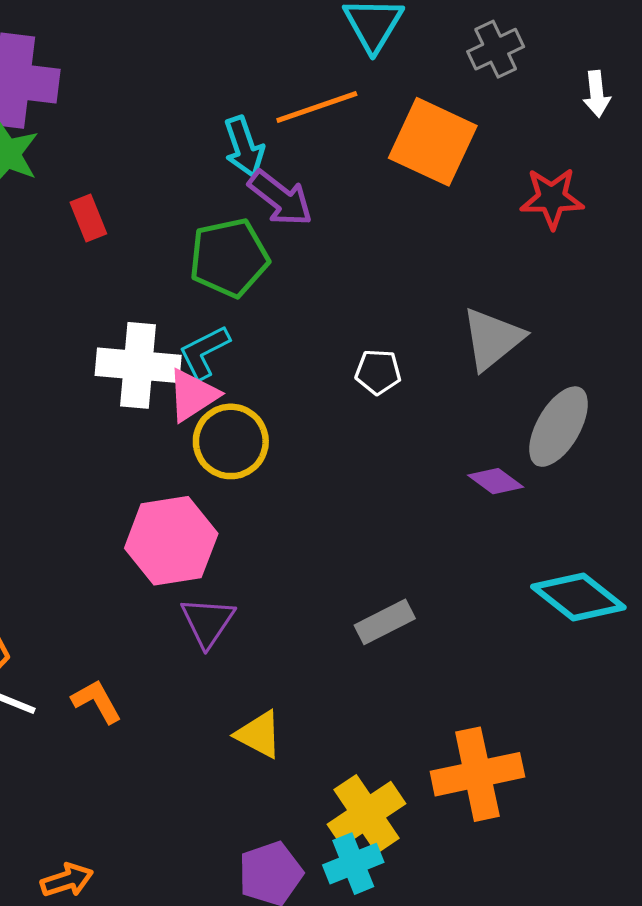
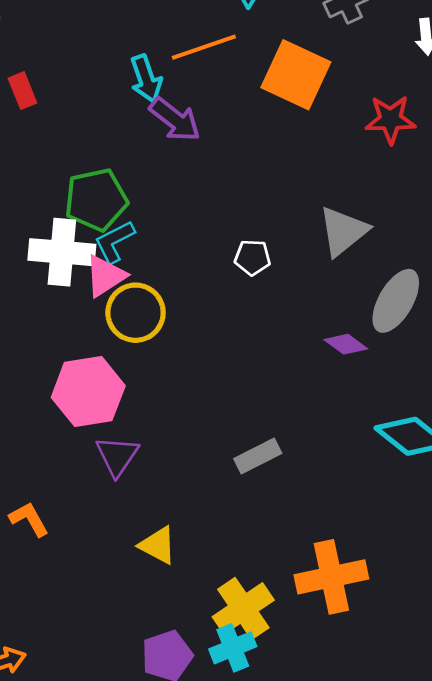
red rectangle: (88, 218) -> (22, 91), moved
green pentagon: (229, 258) -> (96, 200), moved

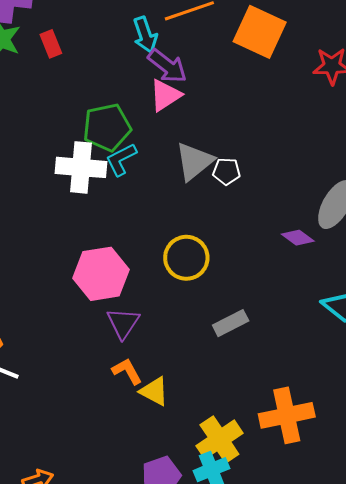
gray triangle: (343, 231) -> (194, 161), moved
pink triangle: (105, 276) -> (165, 95), moved
yellow circle: (136, 313) -> (186, 258), moved
orange L-shape: (29, 519) -> (127, 371), moved

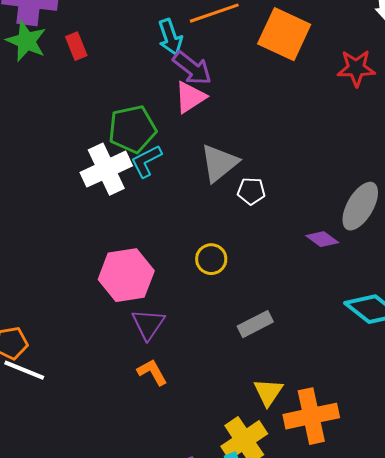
white cross: (81, 167) -> (106, 169), turned -30
white pentagon: (227, 171) -> (251, 191), moved
yellow circle: (186, 258) -> (211, 259), size x0.7
yellow triangle: (154, 391) -> (268, 392), moved, turned 36

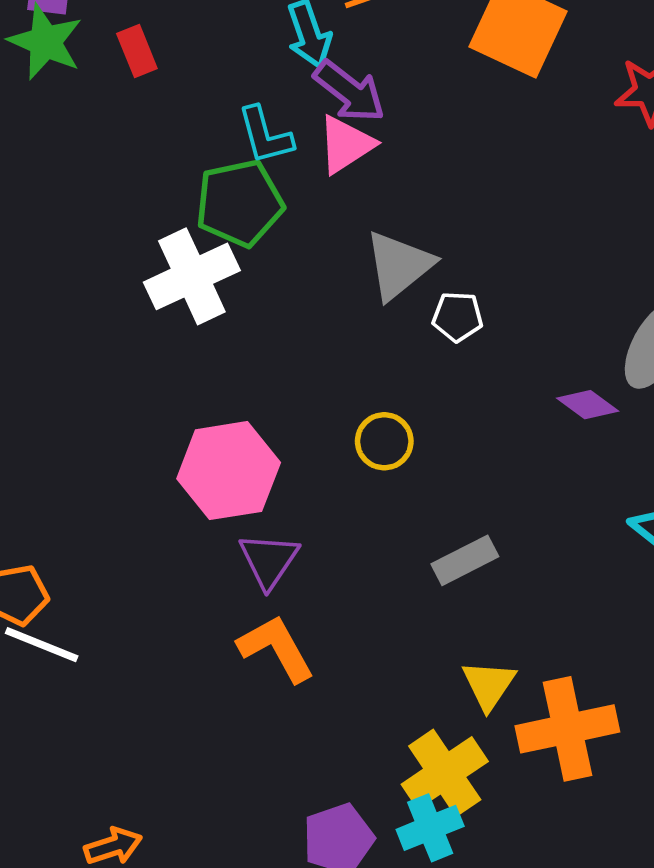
cyan L-shape: (146, 161) -> (265, 135), moved, turned -78
orange L-shape: (152, 372) -> (276, 648), size x1.4

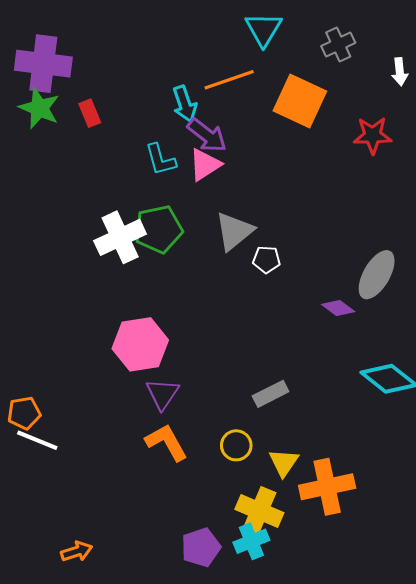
green pentagon: (240, 203) -> (158, 229), moved
yellow circle: (384, 441) -> (236, 445), moved
yellow cross: (445, 773) -> (259, 511), turned -33

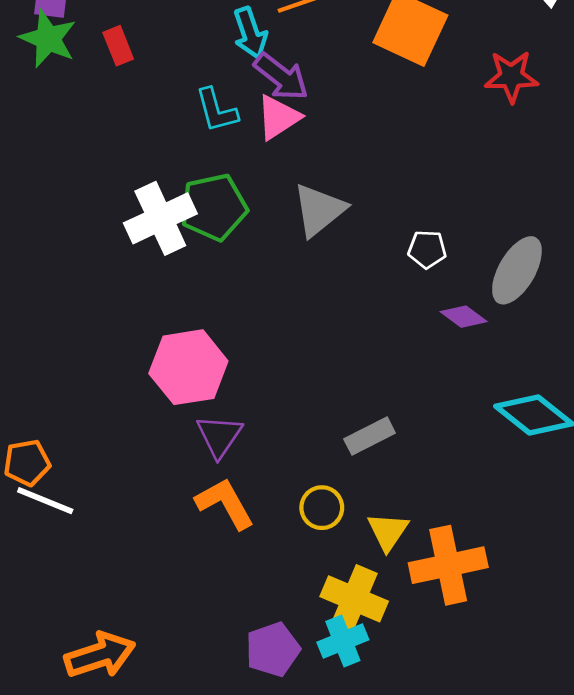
white pentagon: (267, 260) -> (427, 249), moved
orange arrow: (77, 551) -> (100, 655), size x1.6

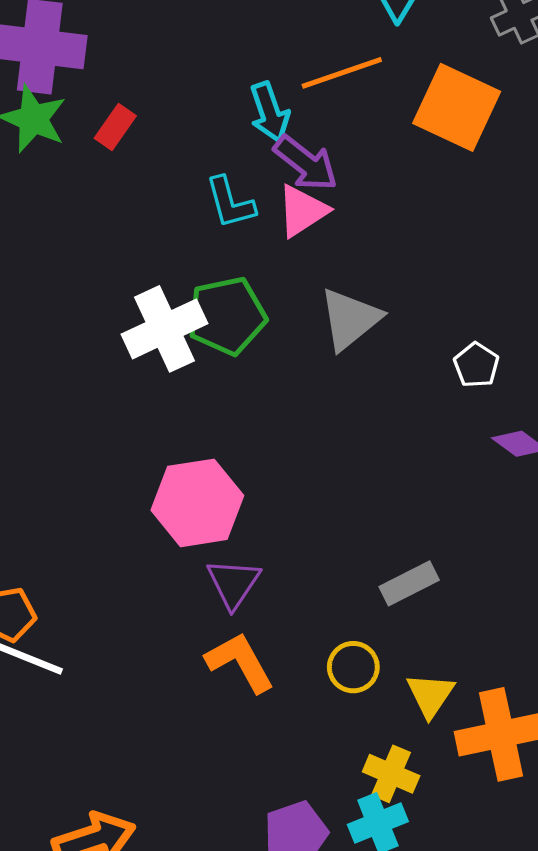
red rectangle: (118, 46) -> (115, 127), turned 57
white pentagon: (427, 249) -> (476, 365), turned 30
yellow cross: (354, 599) -> (391, 774), size x0.7

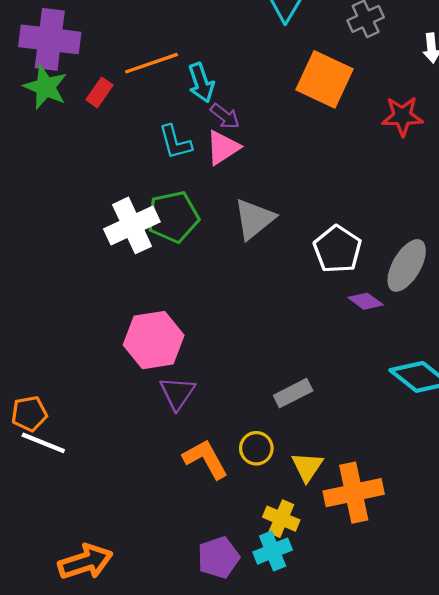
orange line: (342, 73) -> (151, 63), moved
purple arrow: (306, 163) -> (225, 116), size x0.7
white pentagon: (476, 365) -> (337, 249), size x1.6
orange L-shape: (240, 662) -> (206, 459), moved

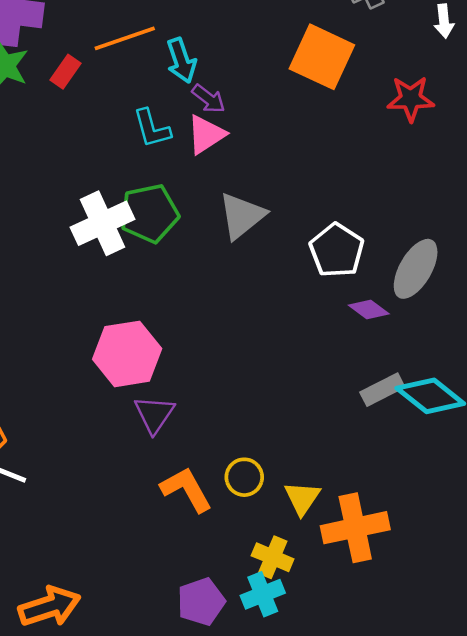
gray rectangle: (293, 393) -> (382, 390), moved

